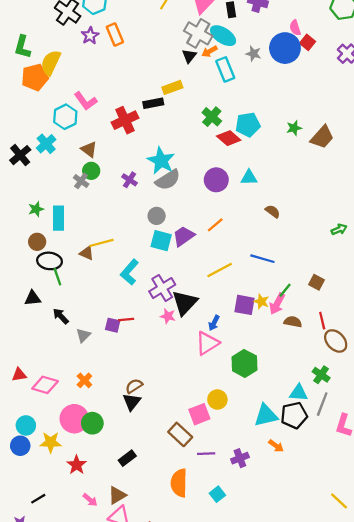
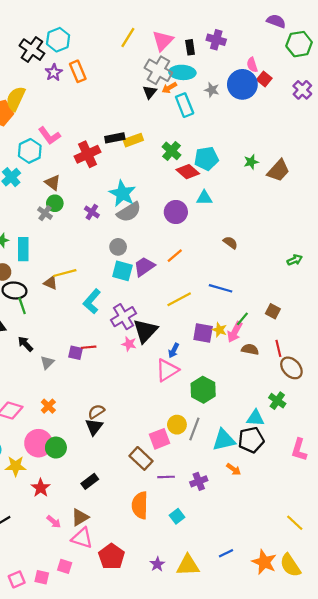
cyan ellipse: (223, 36) -> (182, 72), turned -30
yellow rectangle: (172, 87) -> (133, 140), moved
cyan triangle: (249, 178) -> (204, 198), moved
gray line: (322, 404) -> (194, 429), moved

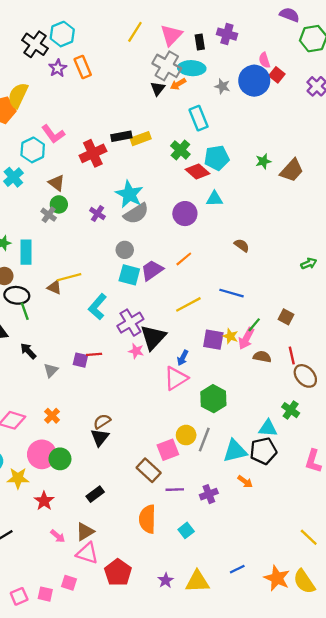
cyan rectangle: (185, 105) -> (199, 118), moved

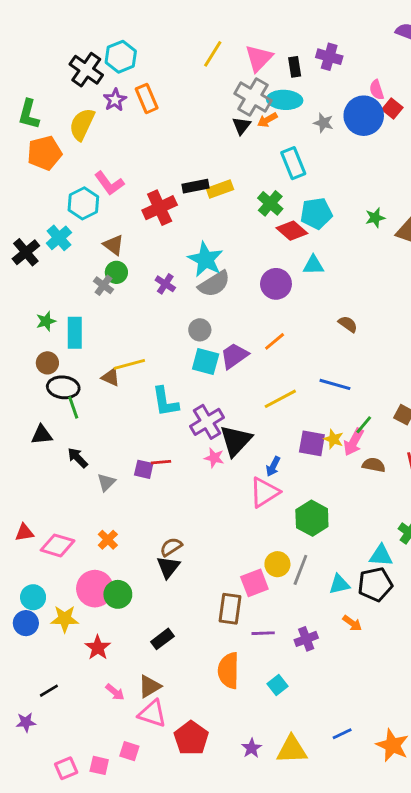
yellow semicircle: (18, 95) -> (82, 124), moved
cyan L-shape: (97, 307) -> (165, 402), turned -50
cyan triangle: (235, 451) -> (339, 584), size x0.7
brown rectangle: (149, 470) -> (230, 609), turned 55

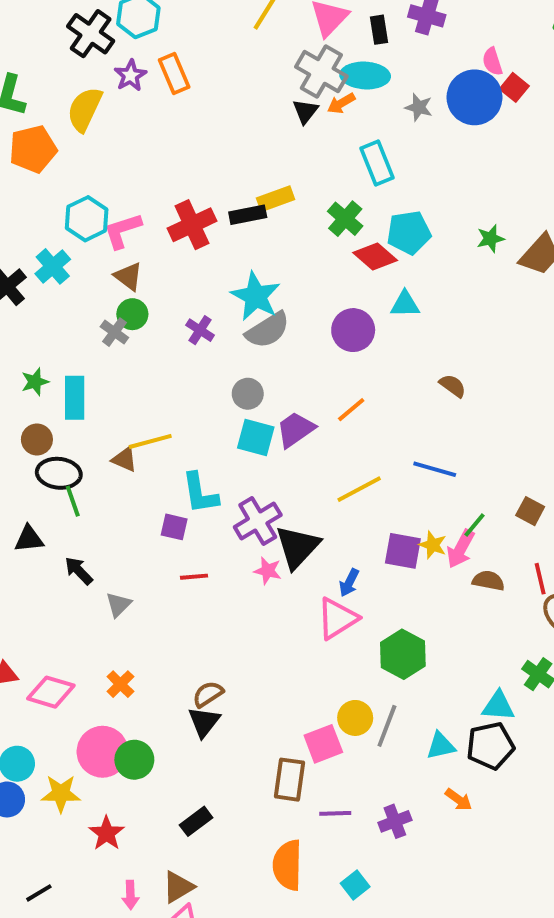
pink L-shape: (109, 183) -> (122, 231), moved, turned 108
black rectangle: (195, 186) -> (248, 215), moved
purple square: (144, 469) -> (174, 527), moved
pink arrow: (115, 692) -> (130, 895), turned 48

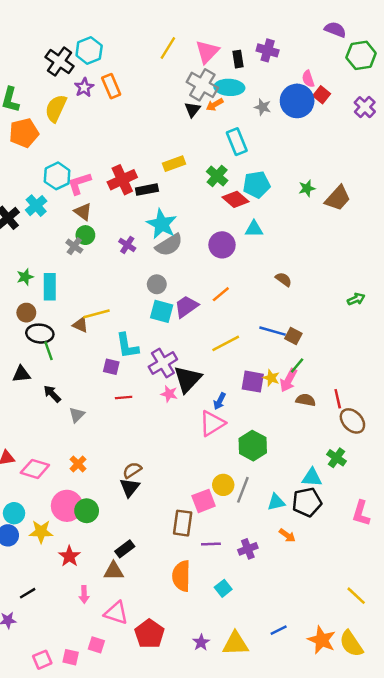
black rectangle: (248, 215) -> (147, 190), moved
brown square: (530, 511) -> (293, 336), moved
brown triangle: (178, 887) -> (114, 571), moved, turned 30

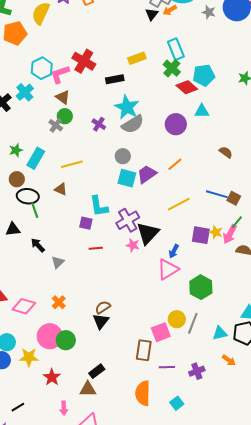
cyan rectangle: (237, 142) -> (176, 49), moved
red cross: (122, 180) -> (84, 61), moved, turned -35
cyan rectangle: (50, 287) -> (36, 158), turned 30
yellow line: (96, 314) -> (72, 164), moved

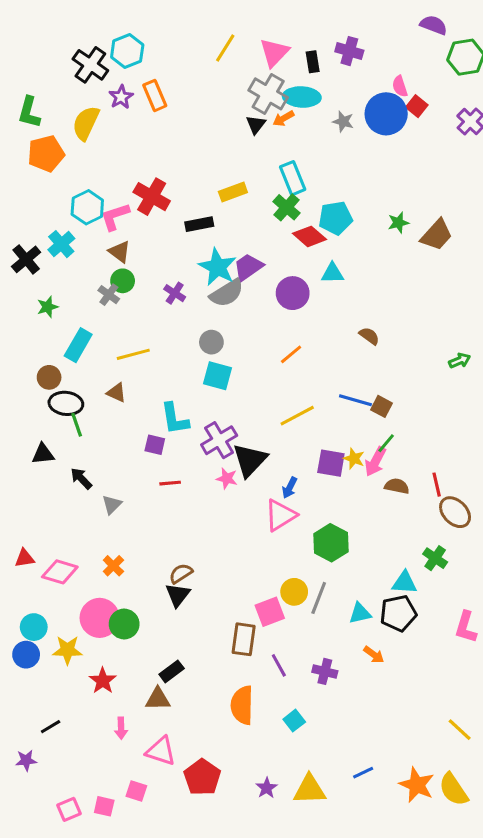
green star: (16, 150) -> (48, 307), moved
purple trapezoid: (147, 174) -> (248, 267), moved
purple line: (167, 367) -> (279, 665), turned 63
purple cross: (197, 371) -> (325, 671), turned 35

